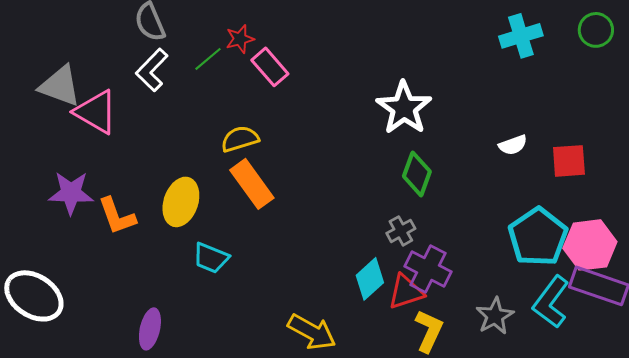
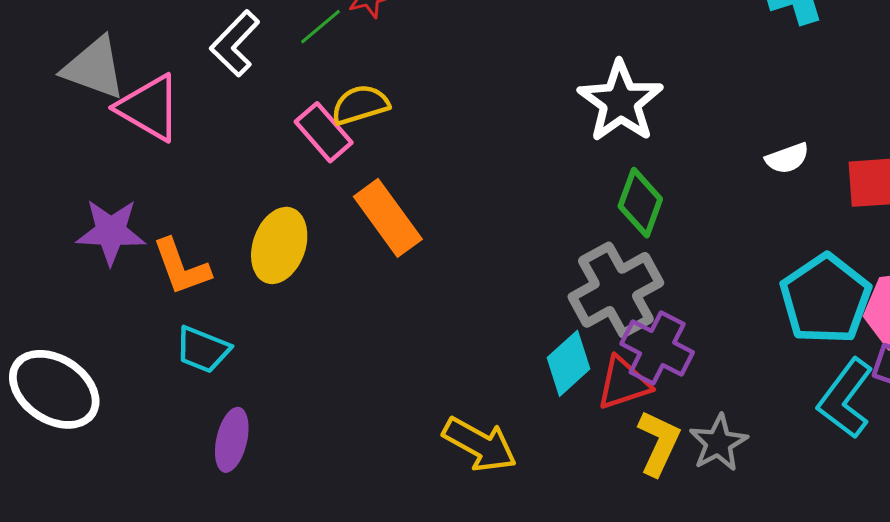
pink rectangle: (270, 67) -> (324, 132), moved
yellow semicircle: (240, 139) -> (360, 105), moved
gray cross: (401, 231) -> (616, 290), size x2.0
cyan trapezoid: (211, 258) -> (203, 350), moved
gray star: (495, 316) -> (718, 443), moved

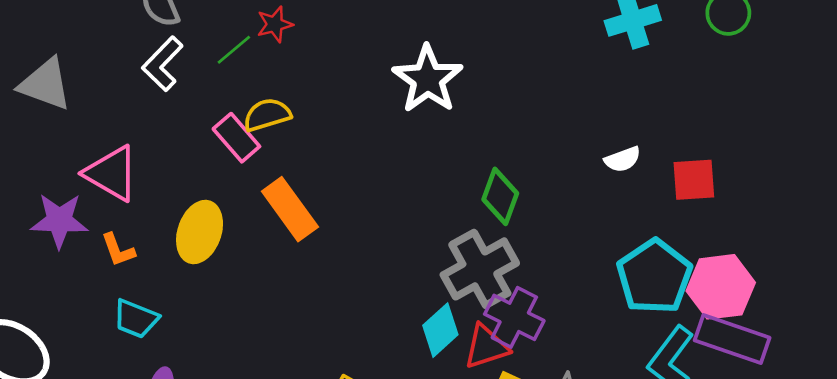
white star: (620, 102) -> (428, 79), moved
pink triangle: (149, 108) -> (112, 173), moved
orange L-shape: (181, 267) -> (118, 250), size x0.7

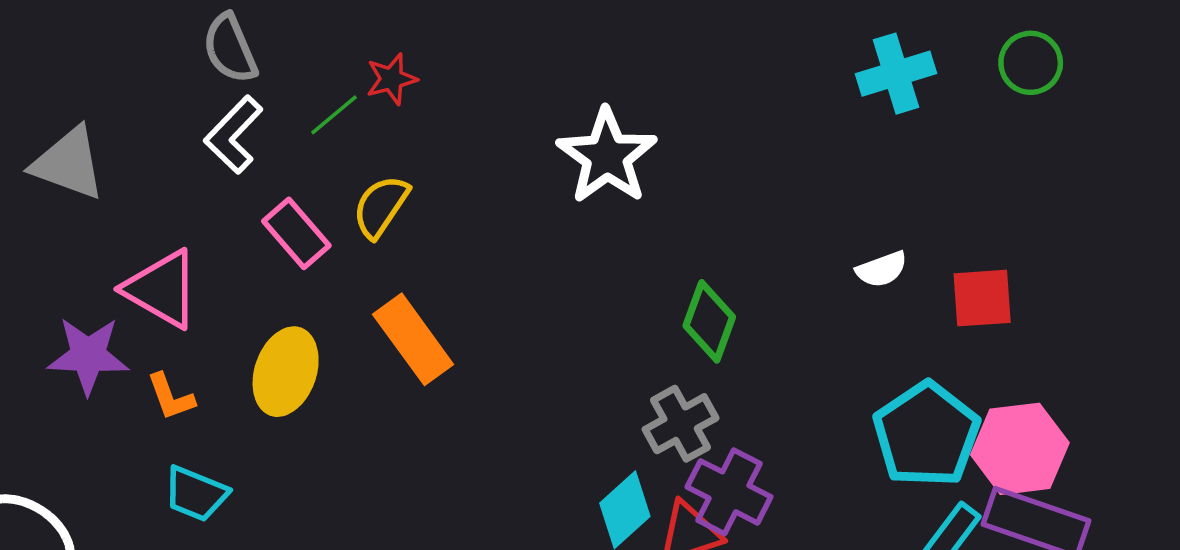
yellow semicircle: (267, 115) -> (381, 206), turned -39
pink rectangle: (236, 138) -> (296, 233), moved
gray cross: (480, 269) -> (681, 424), size x0.7

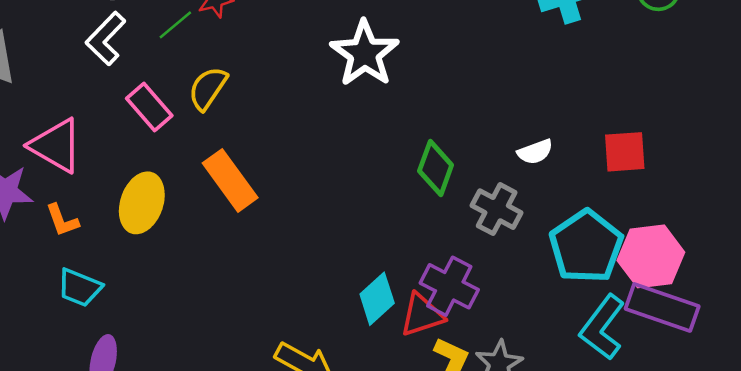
white semicircle: (882, 269) -> (535, 152), moved
gray cross: (681, 424) -> (497, 209), moved, turned -33

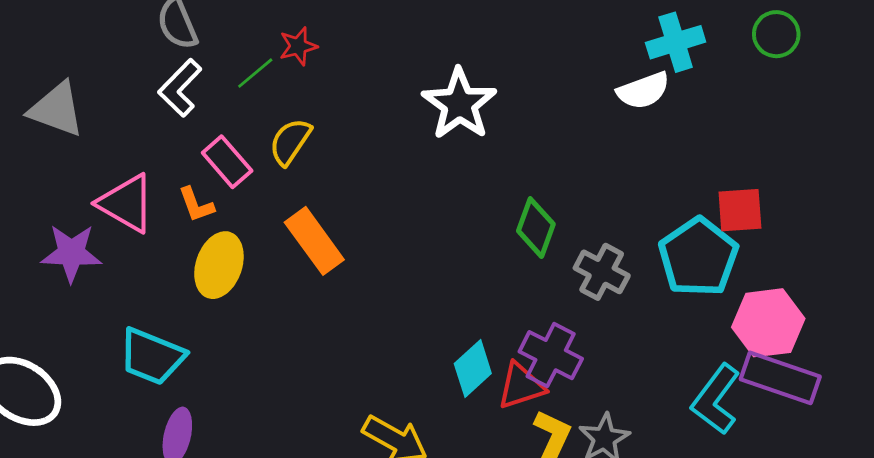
white semicircle: (535, 152) -> (643, 91), moved, size x1.4
orange L-shape: (62, 220) -> (196, 205), moved
cyan pentagon: (586, 246) -> (698, 257), moved
cyan trapezoid: (80, 288) -> (152, 356), size x1.4

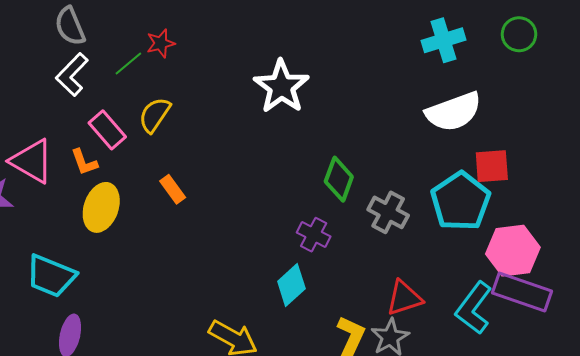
white semicircle: (643, 91) -> (454, 112), moved, size x1.4
orange rectangle: (314, 241) -> (173, 189), size x0.6
purple cross: (551, 355) -> (314, 235), moved, size x0.7
red triangle: (521, 386) -> (404, 298), moved

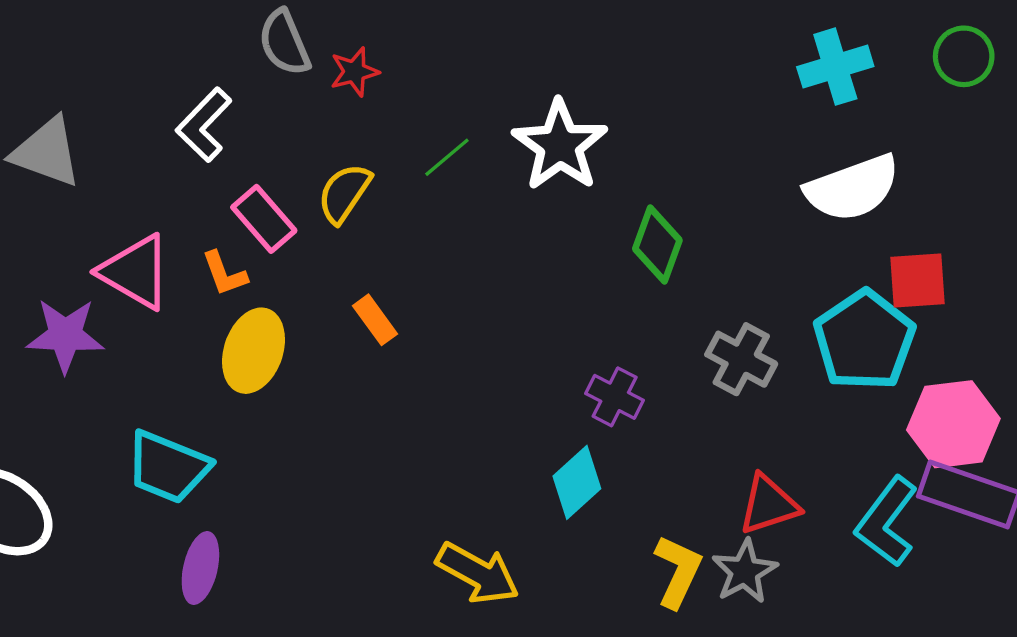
gray semicircle: (70, 26) -> (284, 43), moved
green line: (128, 63) -> (447, 157), moved
green diamond: (339, 179) -> (657, 245), moved

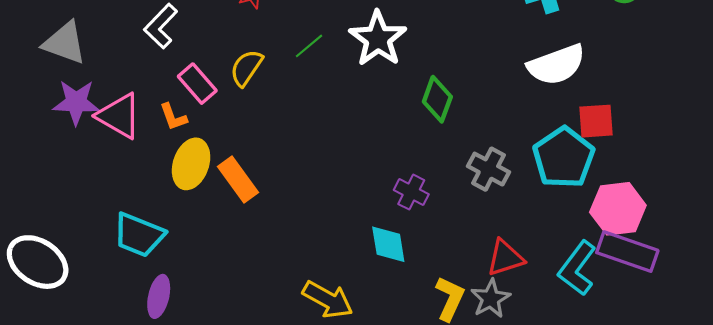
orange rectangle: (375, 320) -> (238, 180), moved, size x1.5
purple star: (65, 335) -> (76, 102), moved
cyan diamond: (577, 482) -> (388, 244), turned -57

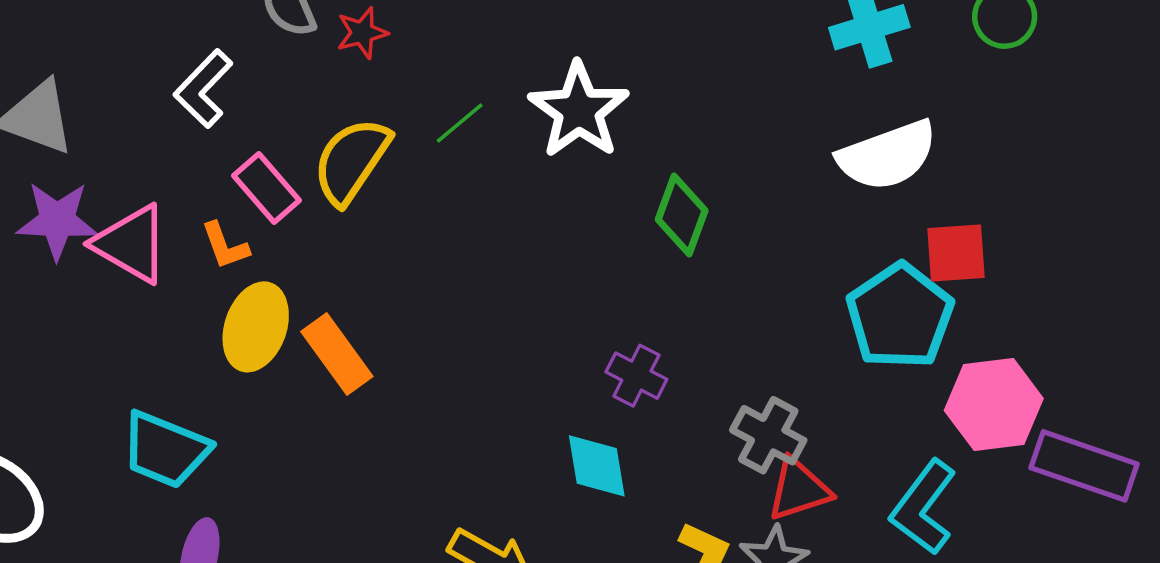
yellow semicircle: (246, 68) -> (351, 161), size x1.4
gray cross: (488, 169) -> (768, 435), moved
purple rectangle: (627, 252) -> (1084, 466), moved

